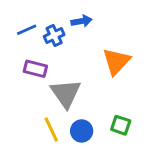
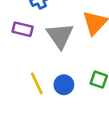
gray triangle: (66, 93) -> (60, 36), moved

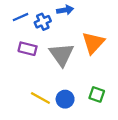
yellow line: (37, 83) -> (40, 98), turned -36

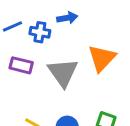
blue cross: (43, 22) -> (40, 32), turned 35

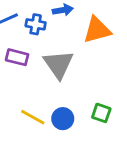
orange triangle: (102, 58) -> (97, 30), moved, turned 32

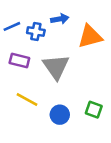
yellow line: (33, 117) -> (27, 100), moved

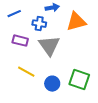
blue cross: (36, 32) -> (39, 24), moved
green square: (94, 110) -> (79, 80), size x1.5

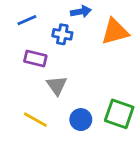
gray triangle: (49, 46) -> (57, 85), moved, size x0.7
yellow line: (26, 72) -> (35, 120), moved

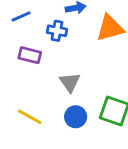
gray triangle: (57, 85) -> (70, 82), moved

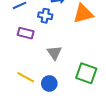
blue circle: (76, 117) -> (49, 83), moved

